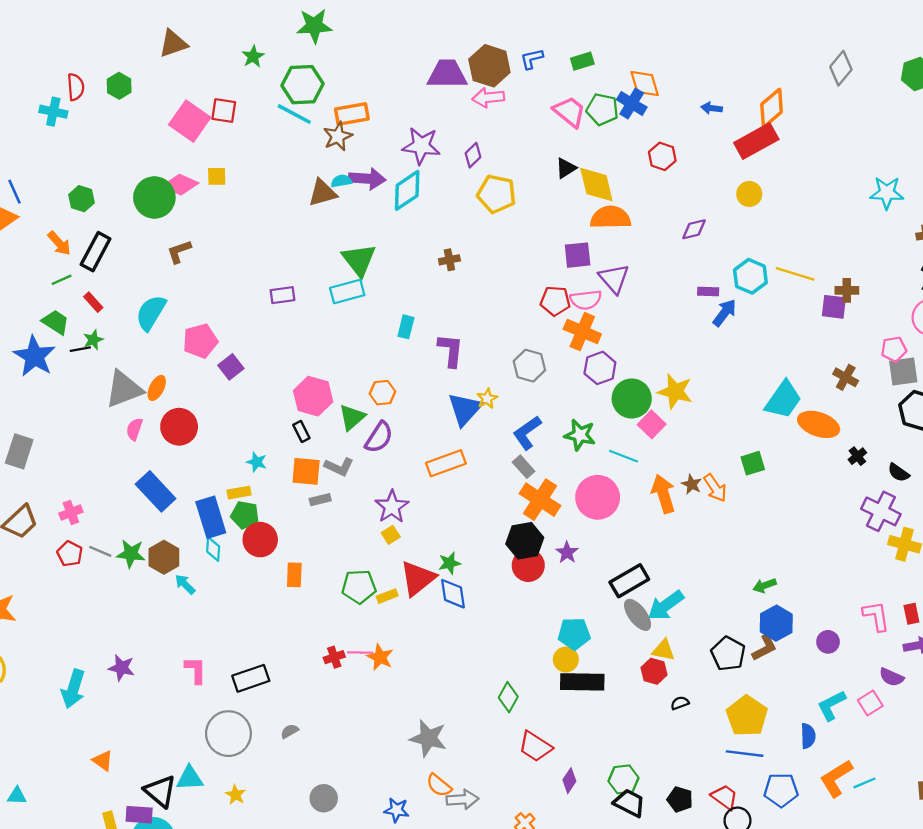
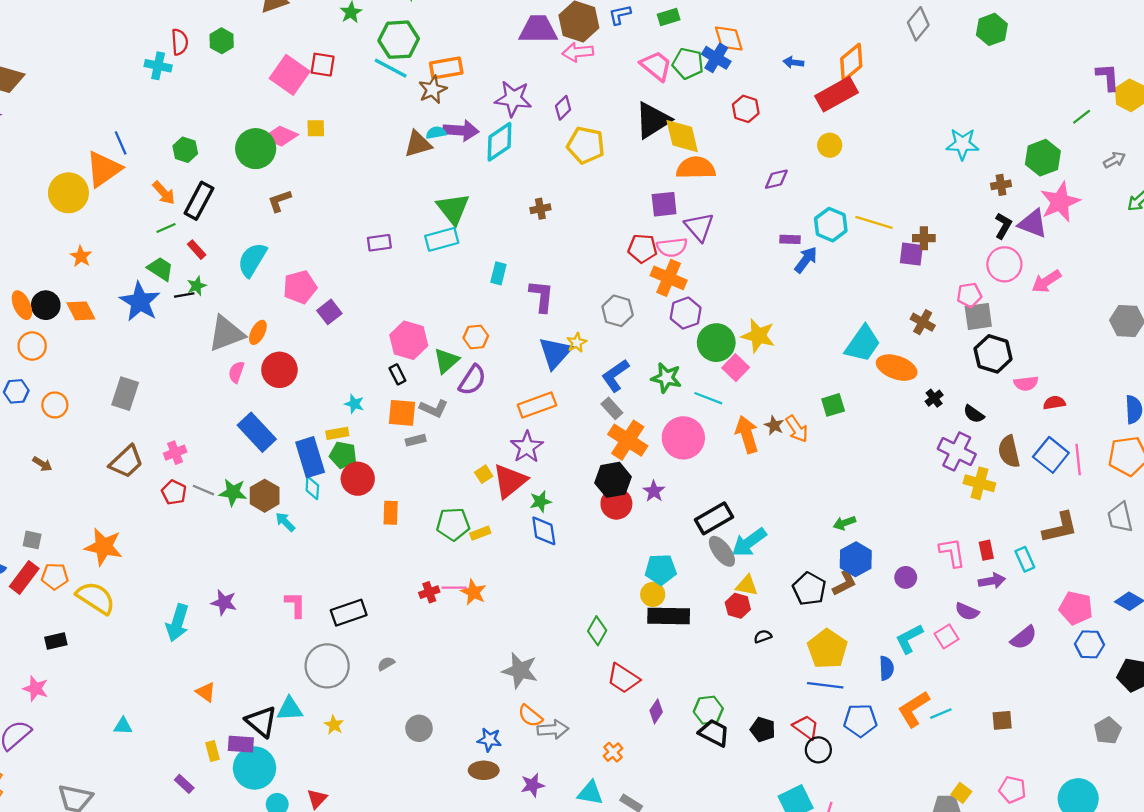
black triangle: (566, 168) -> (653, 120), size x1.8
purple star: (392, 507) -> (527, 447), moved
red triangle: (418, 578) -> (510, 481), moved

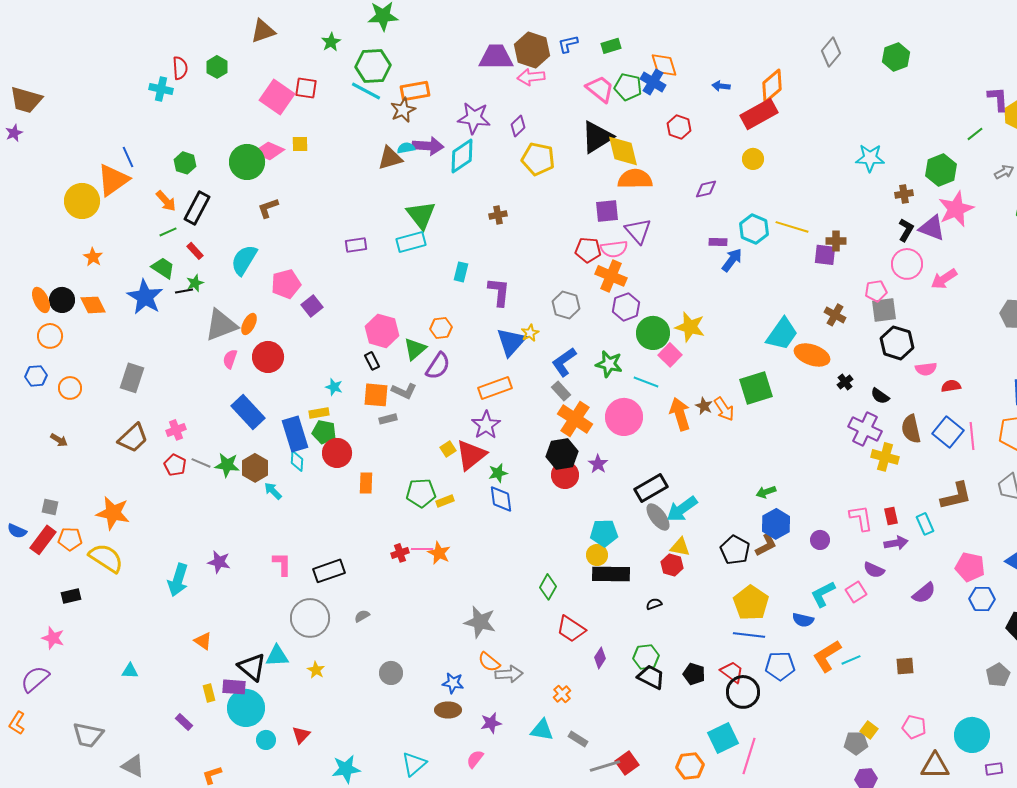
green square: (833, 405) -> (756, 388), size x1.6
black semicircle: (763, 636) -> (654, 604), moved
blue semicircle: (886, 668) -> (803, 620), turned 105
black circle: (818, 750) -> (743, 692), size x1.4

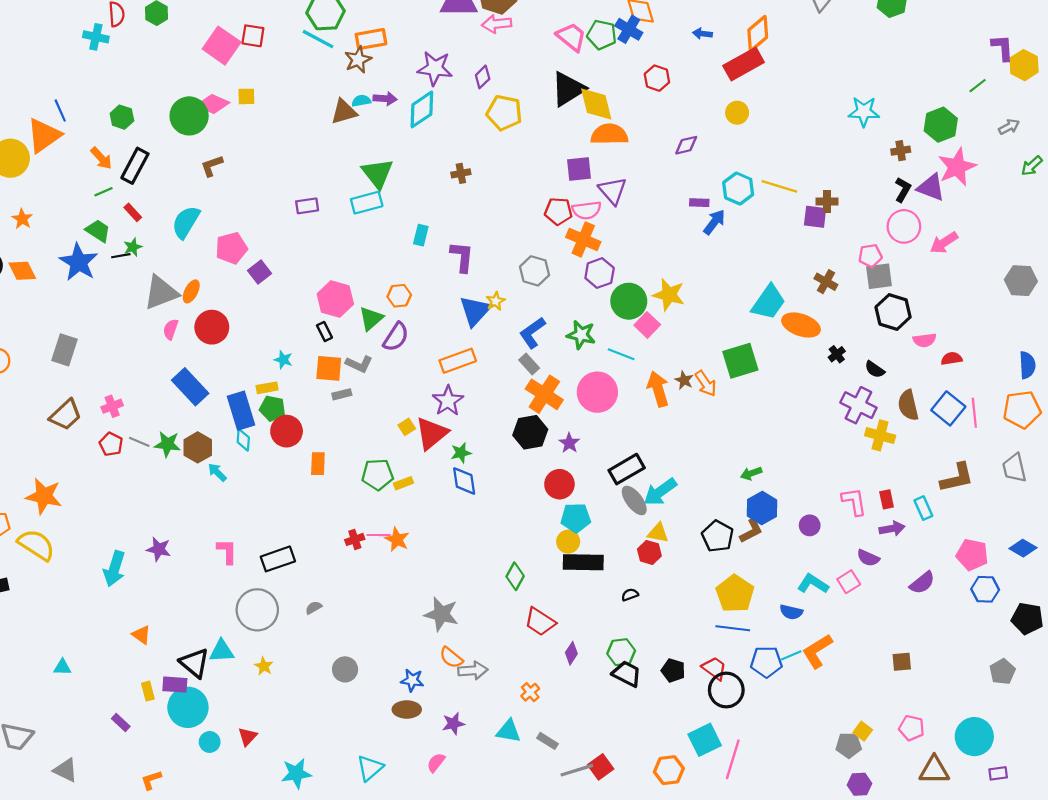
purple arrow: (428, 146) -> (385, 99), size x0.7
red circle: (565, 475) -> (559, 484), moved
cyan L-shape: (823, 594) -> (813, 584), turned 60
cyan line: (851, 660) -> (791, 655), moved

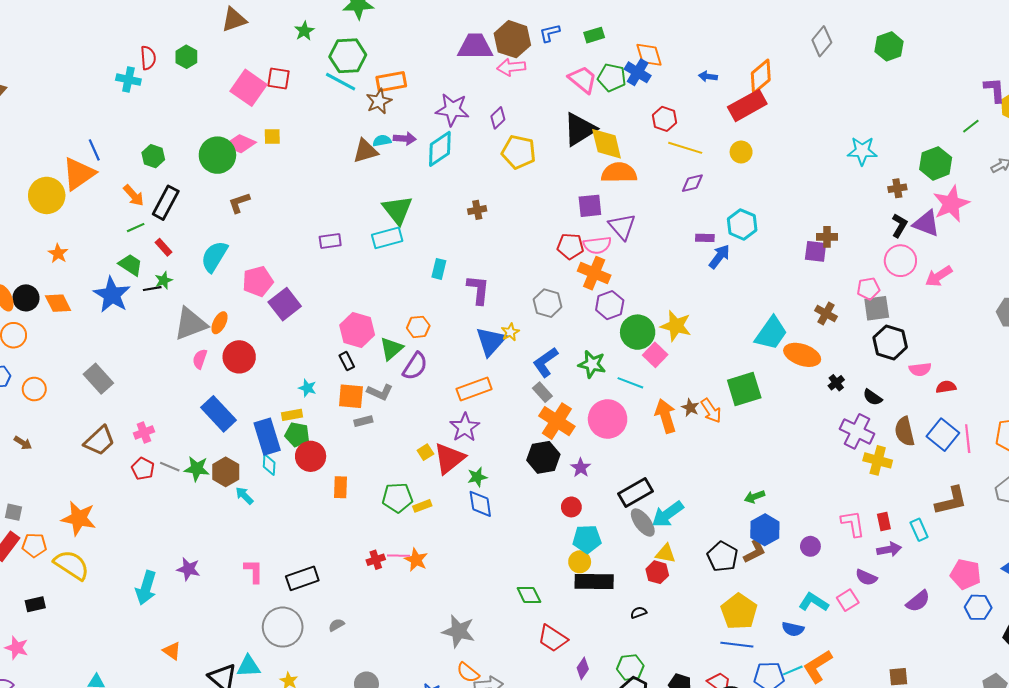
yellow line: (779, 186) -> (685, 148), moved
purple square: (259, 272) -> (285, 304), size x1.4
gray rectangle: (64, 350) -> (98, 379), turned -60
red circle: (559, 484) -> (571, 507), size x0.7
green diamond: (515, 576) -> (529, 595), turned -55

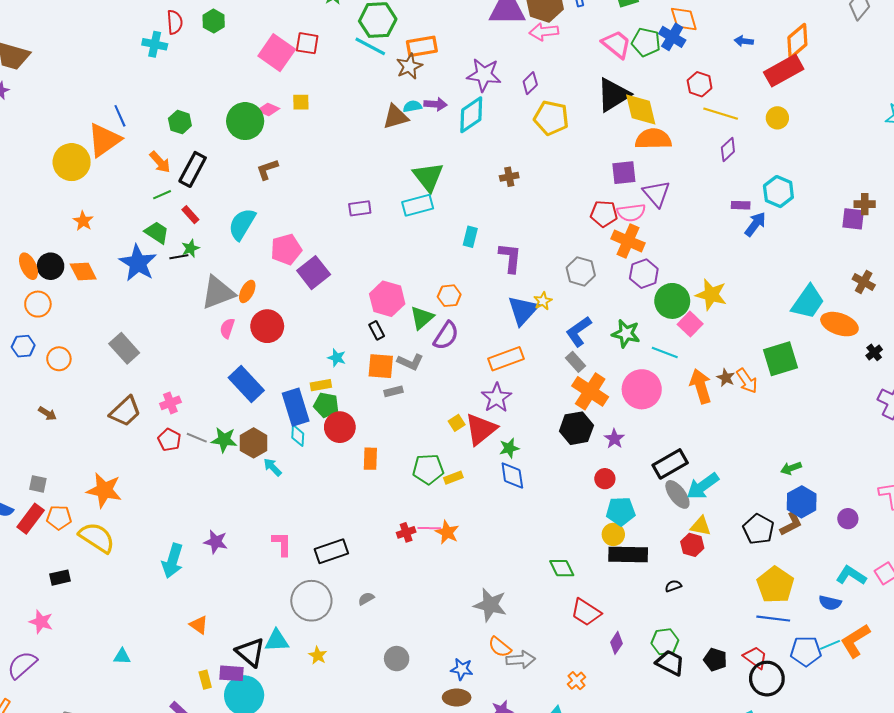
pink diamond: (240, 144) -> (268, 109), size x0.7
purple diamond: (692, 183) -> (728, 149), turned -30

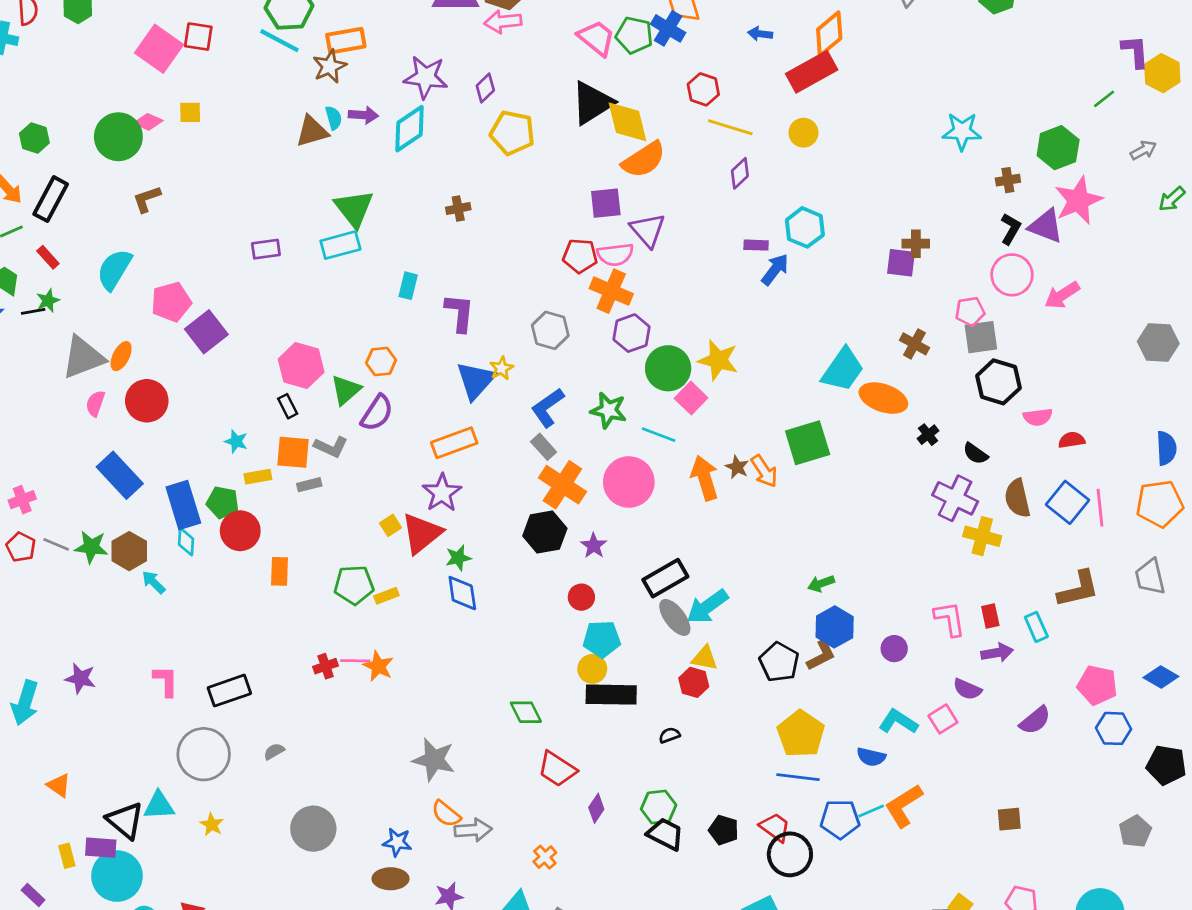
cyan semicircle: (412, 106) -> (334, 118), turned 84
orange semicircle: (653, 139) -> (644, 160), turned 148
yellow rectangle: (321, 385) -> (258, 477), moved
gray circle: (397, 659) -> (313, 829), size x1.4

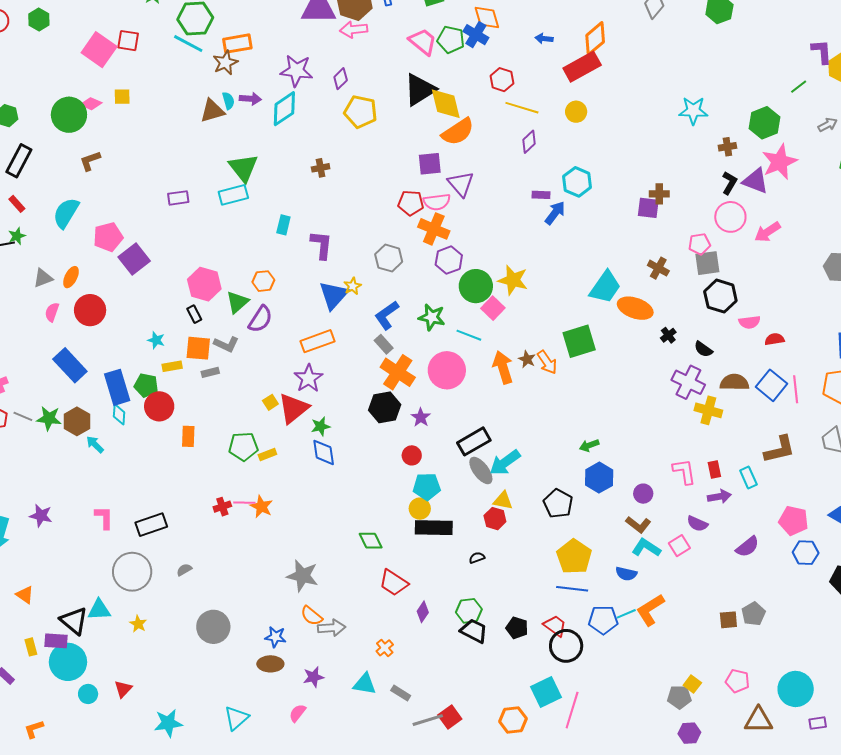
gray triangle: (83, 357) -> (43, 278), size x0.6
brown semicircle: (1017, 498) -> (734, 382), turned 104
brown L-shape: (821, 655) -> (638, 525), moved, turned 65
gray pentagon: (1135, 831) -> (753, 614), moved

